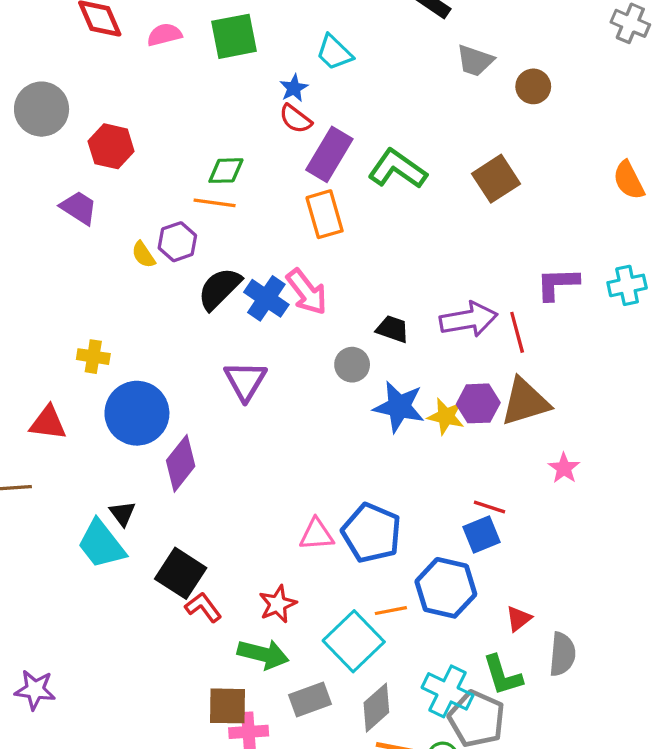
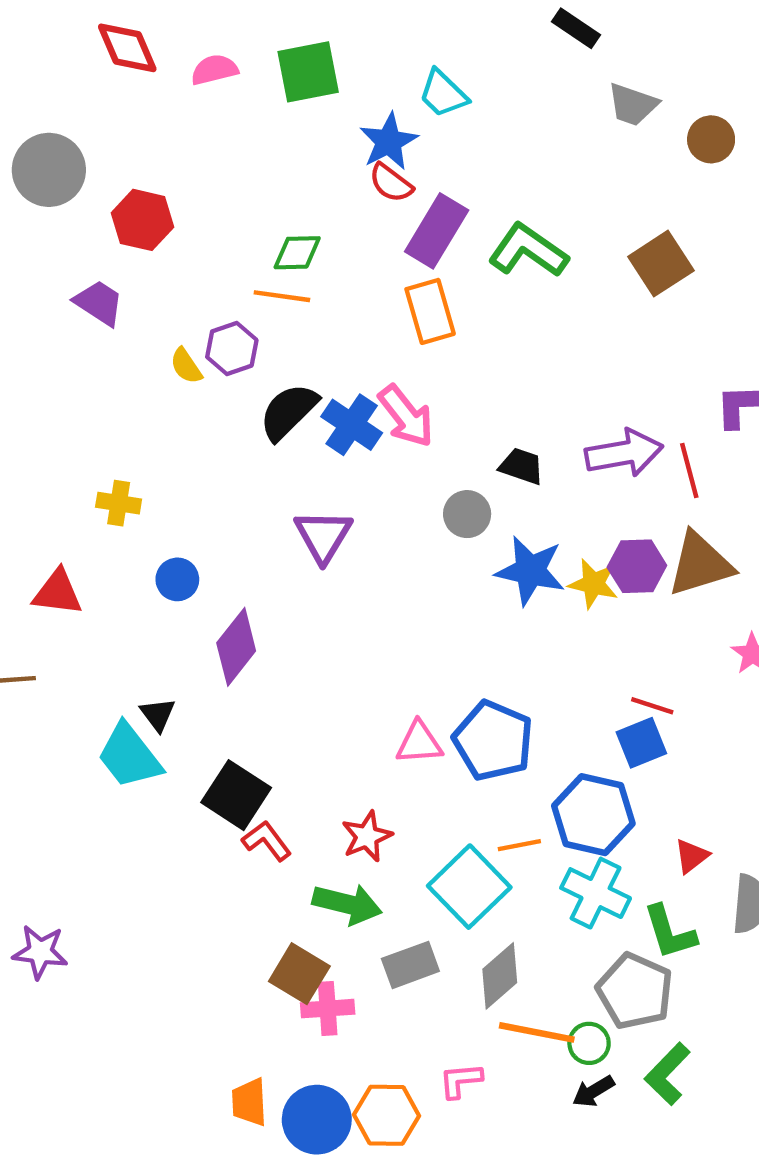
blue star: (294, 88) -> (389, 142), size x1.5
blue circle: (137, 413) -> (177, 579), size x0.5
cyan cross: (448, 691) -> (596, 893), moved
brown square: (228, 706) -> (299, 974), turned 30

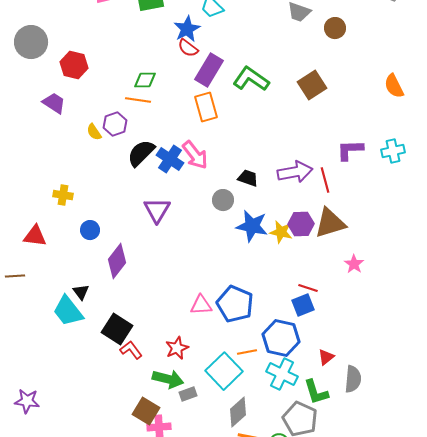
gray rectangle: (410, 965) -> (188, 394), moved, size x0.7

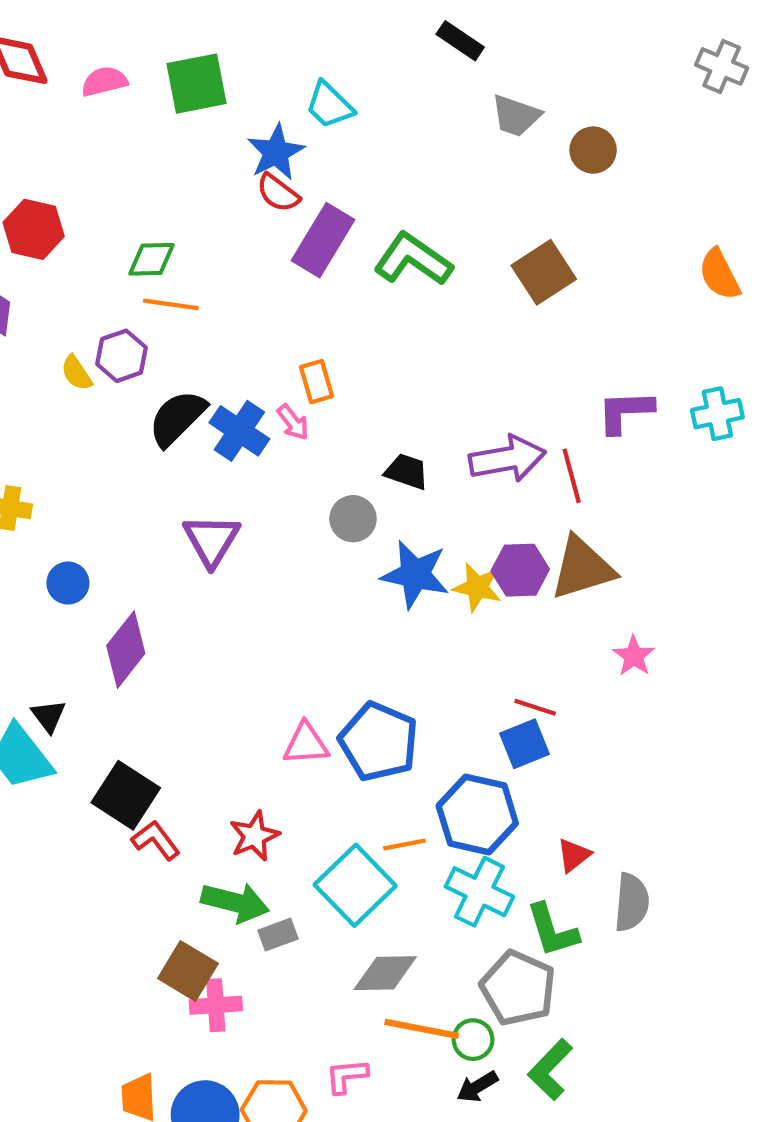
green diamond: (145, 80) -> (152, 259), moved
orange rectangle: (206, 107) -> (317, 382), moved, size x0.7
pink arrow: (195, 155) -> (293, 422), size x0.6
gray diamond: (238, 412) -> (385, 973), turned 40

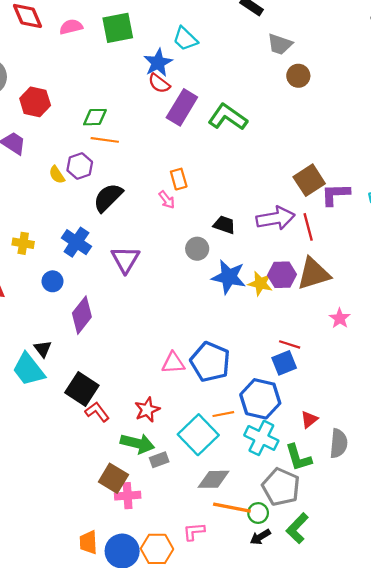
brown circle: (593, 150) -> (298, 76), moved
brown square: (544, 272) -> (309, 180), moved
blue cross: (239, 431) -> (76, 242), moved

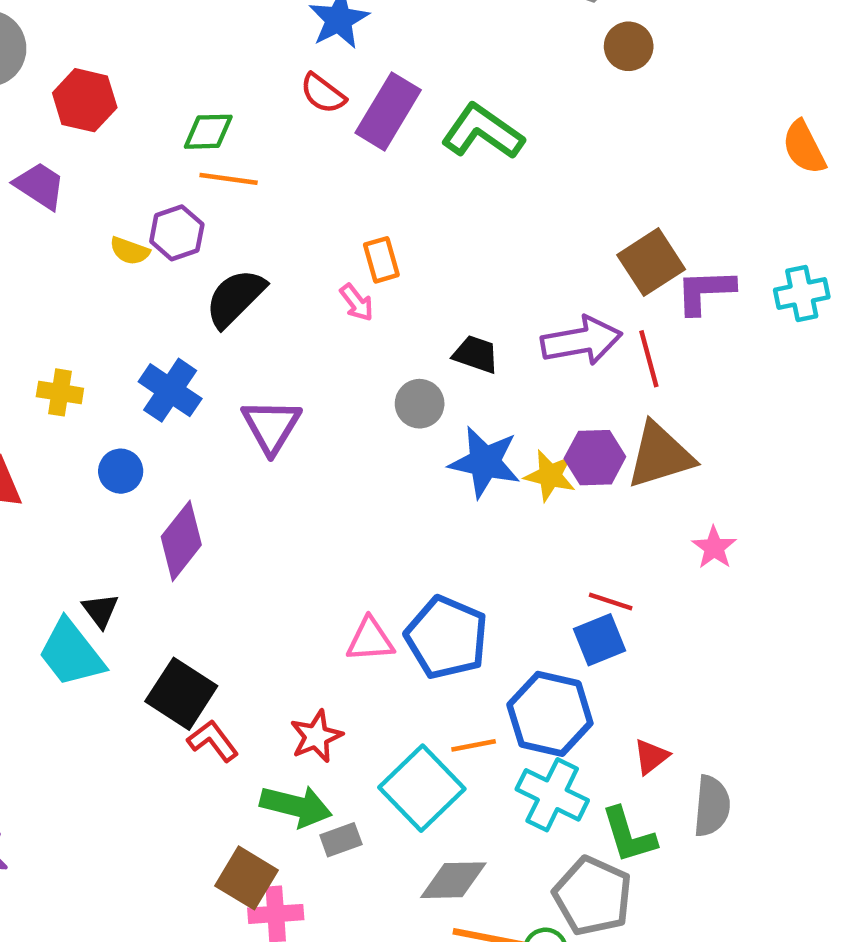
red semicircle: (159, 83) -> (323, 93), moved
yellow semicircle: (57, 175) -> (130, 251), turned -36

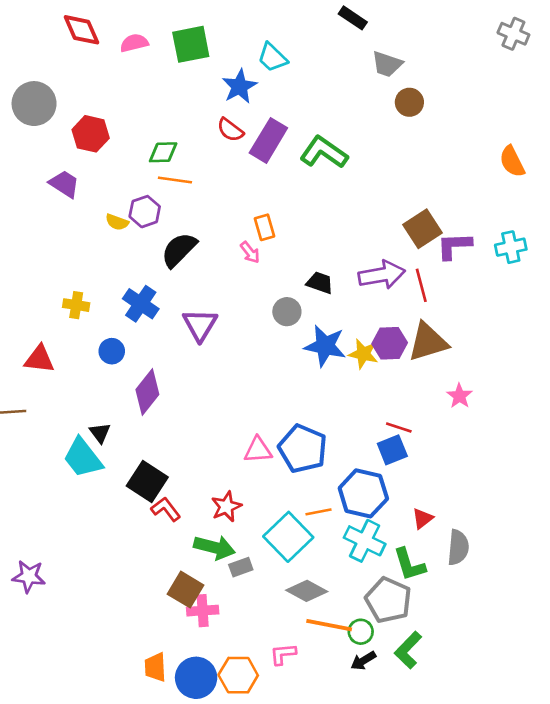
gray diamond: (453, 880) -> (307, 591), turned 30

